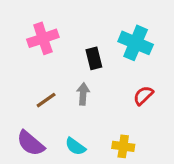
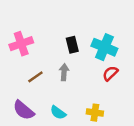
pink cross: (43, 38) -> (21, 44), moved
cyan cross: (136, 43) -> (104, 47), moved

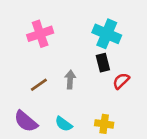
pink cross: (21, 44) -> (40, 34), moved
black rectangle: (72, 45) -> (103, 63), moved
cyan cross: (104, 47) -> (107, 34), moved

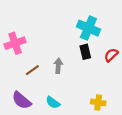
pink cross: (40, 34) -> (15, 43), moved
red semicircle: (121, 81) -> (111, 55), moved
yellow cross: (104, 124) -> (98, 102), moved

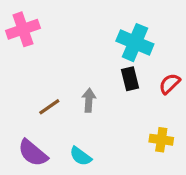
pink cross: (15, 43) -> (23, 29), moved
yellow cross: (98, 102) -> (161, 140), moved

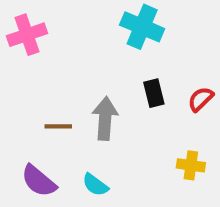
cyan cross: (135, 43) -> (142, 27), moved
gray arrow: (89, 100) -> (105, 119), size x1.5
brown line: (49, 107) -> (58, 126), turned 35

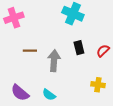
brown line: (58, 126) -> (30, 51), moved

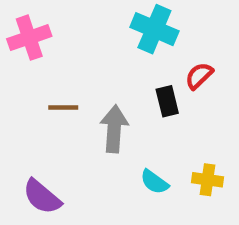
red semicircle: (103, 51) -> (199, 76), moved
cyan semicircle: (49, 95) -> (154, 182), moved

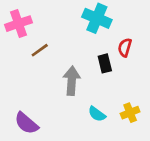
red semicircle: (199, 76) -> (125, 48), turned -30
brown line: (63, 108) -> (40, 50), moved, turned -36
yellow cross: (207, 180) -> (130, 113), turned -30

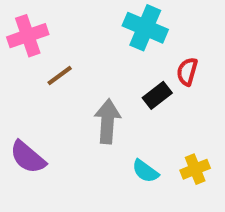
black rectangle: (105, 63) -> (157, 95), turned 66
purple semicircle: (26, 123) -> (28, 157), moved

